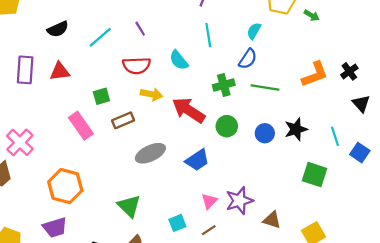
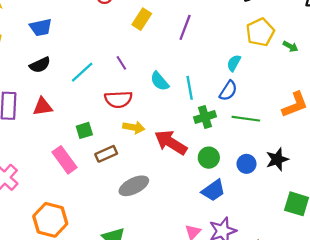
cyan line: (208, 35) -> (190, 88), moved
cyan semicircle: (179, 60) -> (160, 81), moved
blue trapezoid: (197, 160) -> (213, 190), moved

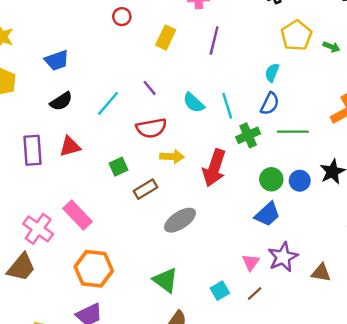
red arrow: (171, 143) -> (214, 168), turned -96
green circle: (209, 158) -> (271, 179), moved
pink rectangle: (65, 160) -> (78, 215), moved

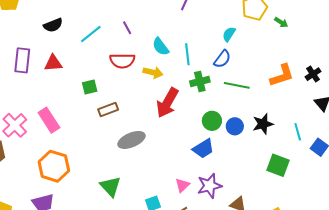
yellow arrow: (172, 157) -> (153, 72), moved

